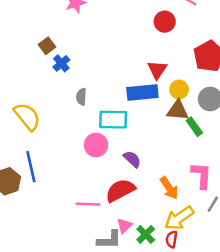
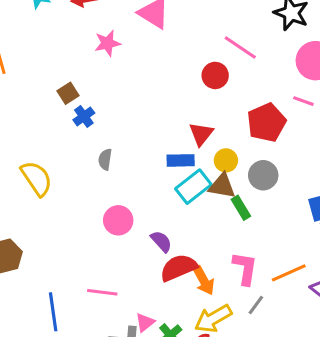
blue rectangle: (142, 92) -> (181, 160), size x0.7
cyan rectangle: (113, 120) -> (193, 187), moved, turned -44
blue line: (31, 167) -> (53, 312), moved
red semicircle: (120, 190) -> (179, 268), moved

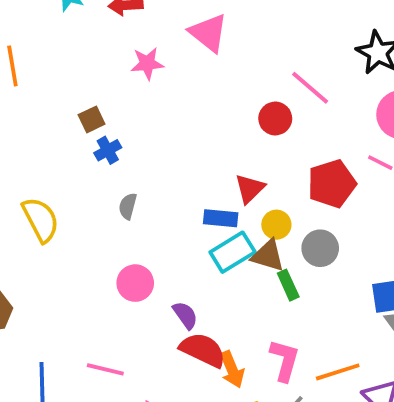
red semicircle: (179, 268) -> (203, 350), turned 42

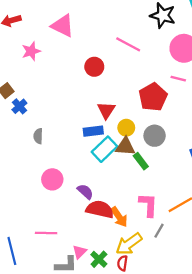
red circle: (275, 119) -> (94, 67), moved

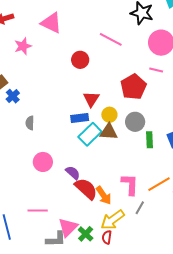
green rectangle: (141, 161) -> (149, 140), moved, turned 35
red semicircle: (100, 209) -> (86, 189), turned 30
pink triangle: (80, 252) -> (68, 227), size x1.5

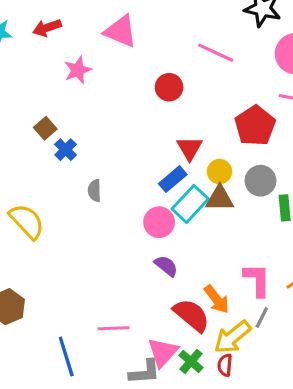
blue rectangle: (80, 118) -> (173, 179), turned -30
pink circle: (43, 162) -> (159, 222), moved
red semicircle: (86, 189) -> (192, 315), moved
gray line: (140, 208) -> (262, 317), moved

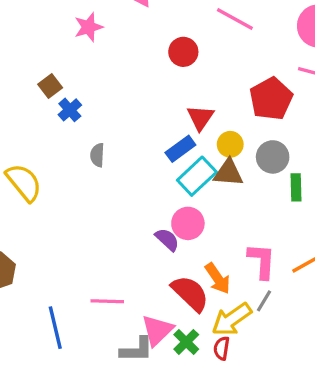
pink circle: (159, 222) -> (188, 223), moved

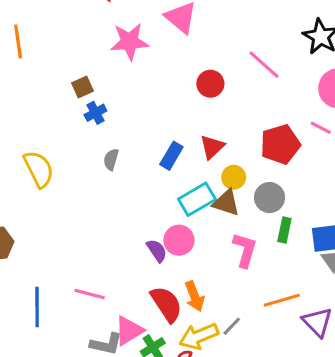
pink star: (89, 27) -> (130, 42), size x1.4
blue rectangle: (180, 149) -> (171, 156), moved, turned -36
pink L-shape: (262, 261) -> (245, 250), moved

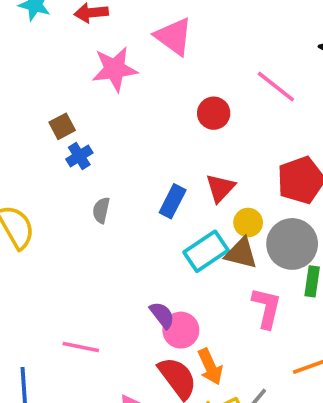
gray circle: (270, 198) -> (292, 244), size x1.4
pink circle: (179, 240) -> (181, 330), moved
pink line: (90, 294) -> (81, 347), moved

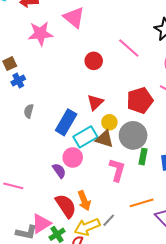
blue rectangle: (173, 201) -> (66, 122), moved, size x1.4
pink circle: (181, 330) -> (73, 157), moved

